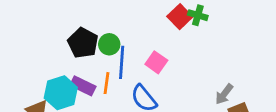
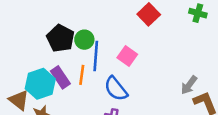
green cross: (198, 15) -> (198, 13), moved
purple rectangle: (83, 86) -> (60, 77), turned 30

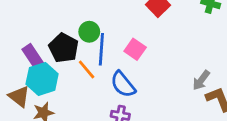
black pentagon: (60, 38) -> (64, 48), moved
orange line: (82, 75) -> (87, 69), turned -48
purple rectangle: (60, 77) -> (33, 56), moved

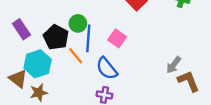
purple rectangle: (33, 56) -> (21, 29), moved

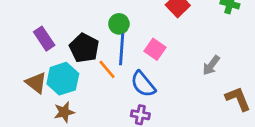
green circle: (78, 23) -> (119, 24), moved
gray arrow: (174, 65) -> (211, 65), moved
brown triangle: (18, 79) -> (36, 83), moved

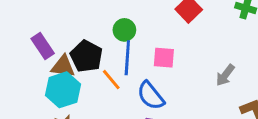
pink square: (155, 49) -> (164, 58), turned -30
brown triangle: (36, 83) -> (63, 66), moved, turned -30

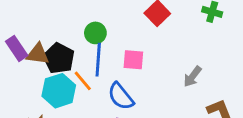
brown triangle: (63, 66) -> (38, 54), moved
cyan hexagon: (63, 90) -> (59, 91), moved

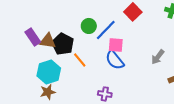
blue line: (98, 60) -> (106, 30), moved, turned 40
cyan hexagon: (59, 91) -> (49, 72), moved
blue semicircle: (121, 96) -> (115, 60), moved

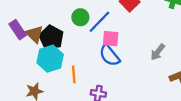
brown triangle: (48, 41) -> (34, 34), turned 36
orange line: (80, 60) -> (74, 74), moved, turned 35
cyan hexagon: (49, 72) -> (50, 59), moved

